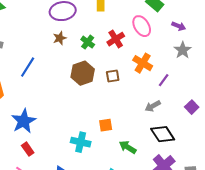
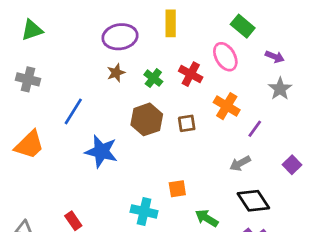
red cross: (116, 39) -> (191, 74), turned -30
blue star: (24, 121) -> (101, 151), moved, turned -30

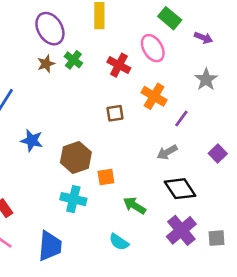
purple ellipse: (120, 37) -> (50, 29), turned 68
purple arrow: (275, 57) -> (203, 38), moved
green cross: (153, 78) -> (73, 60), moved
brown hexagon: (147, 119) -> (76, 157), moved
blue star: (101, 151) -> (32, 141), size x0.7

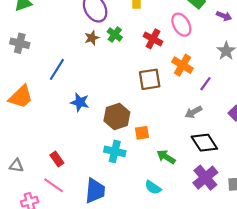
brown square: (115, 113) -> (150, 79), size x1.5

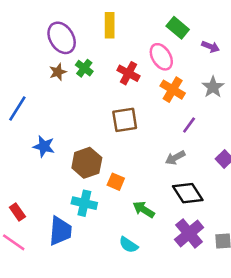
orange cross: (182, 65) -> (173, 90), moved
orange square: (142, 133) -> (116, 182), turned 32
blue trapezoid: (95, 191) -> (60, 231), moved

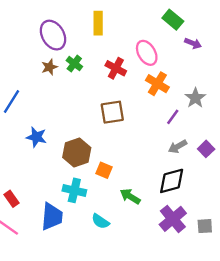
green rectangle: (178, 28) -> (173, 20), moved
gray star: (213, 87) -> (195, 98), moved
gray arrow: (175, 158) -> (178, 147), moved
black diamond: (188, 193) -> (172, 181), turned -72
cyan semicircle: (128, 245) -> (100, 221), moved

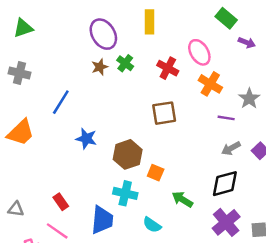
purple line: (173, 117) -> (226, 118), turned 63

